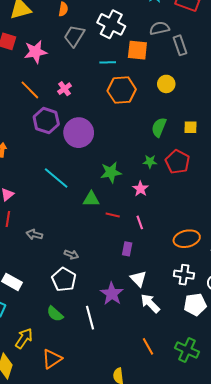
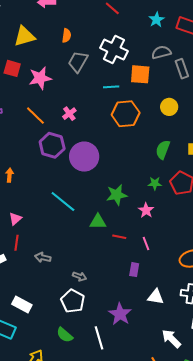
white triangle: (138, 279) -> (156, 297), moved, turned -36
white arrow: (150, 303) -> (171, 339), moved

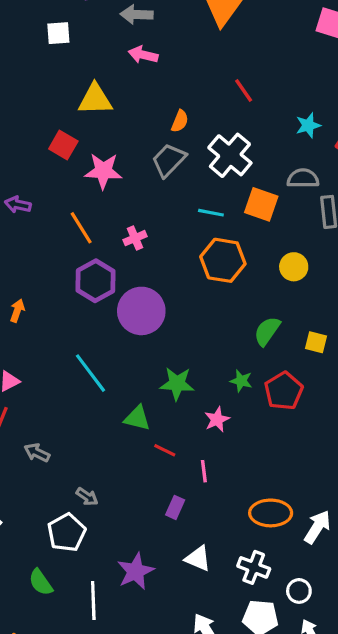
orange semicircle: (67, 36) -> (180, 121), moved

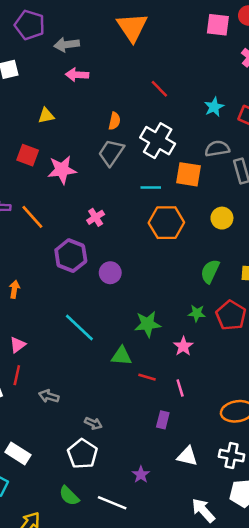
yellow triangle: (95, 99) -> (46, 116), size x0.6
orange line: (81, 228) -> (32, 217), moved
purple circle: (141, 311) -> (110, 273), size x0.6
purple star: (136, 571) -> (141, 475), size x0.6
white line: (93, 601) -> (112, 503), turned -56

